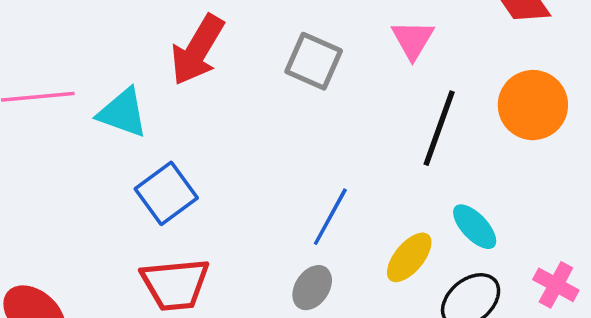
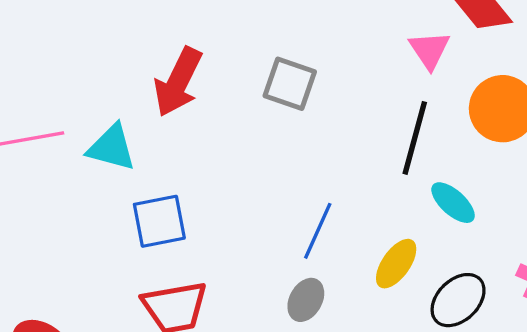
pink triangle: (413, 40) -> (429, 50), moved
blue square: (166, 193) -> (159, 221), turned 30
cyan ellipse: (475, 227) -> (453, 203), moved

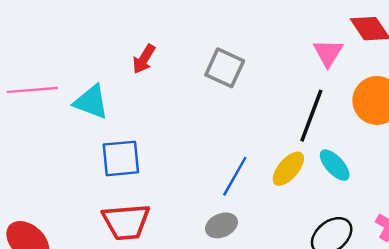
red arrow: (178, 82) -> (144, 59), size x0.6
yellow ellipse: (396, 264) -> (288, 169), moved
gray ellipse: (306, 300) -> (221, 225), turned 32

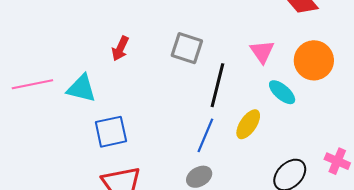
pink triangle: (328, 53) -> (262, 52), moved
black line: (311, 116) -> (217, 85), moved
cyan ellipse: (335, 165) -> (282, 92), moved

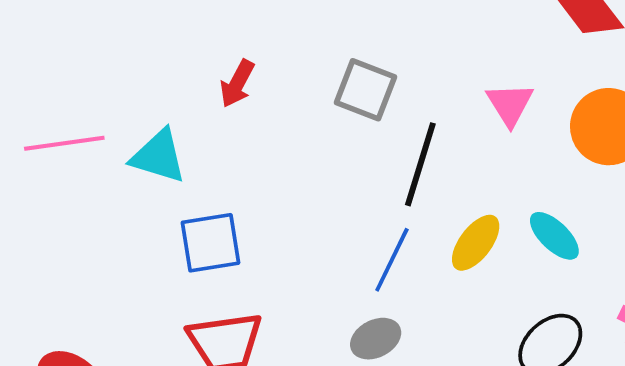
cyan ellipse: (282, 92) -> (554, 236), moved

